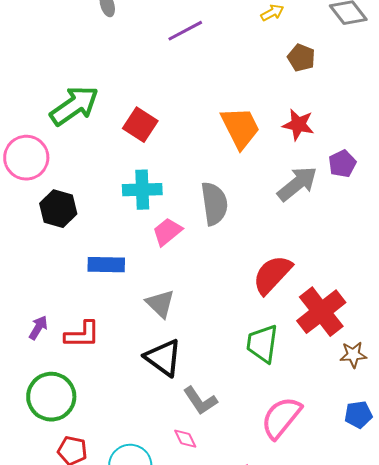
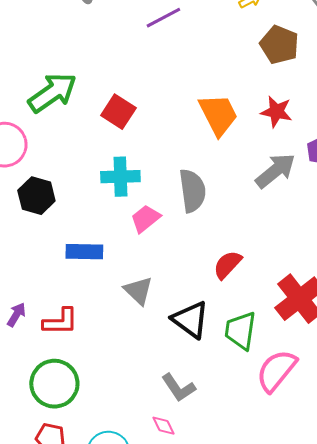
brown pentagon: (301, 58) -> (279, 45), size x1.4
red semicircle: (272, 275) -> (227, 265), moved, size x0.7
black triangle: (163, 358) -> (190, 320), moved
green circle: (51, 397) -> (54, 384), moved
pink semicircle: (281, 418) -> (276, 371), moved

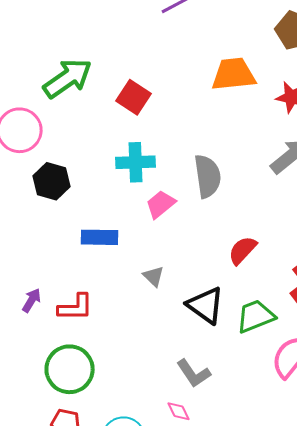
orange trapezoid: (218, 115) -> (234, 74), moved, turned -69
gray triangle: (138, 291) -> (154, 276), size x0.7
green trapezoid: (240, 331) -> (256, 316), turned 60

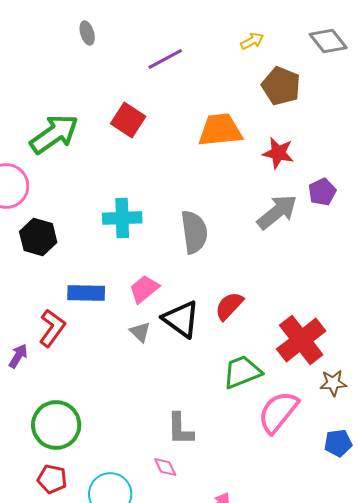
red square: (134, 97) -> (128, 120), moved
pink trapezoid: (161, 204) -> (144, 289), moved
black triangle: (206, 305) -> (181, 319), moved
red L-shape: (76, 307) -> (52, 328), moved, turned -54
gray L-shape: (194, 373) -> (180, 429), turned 33

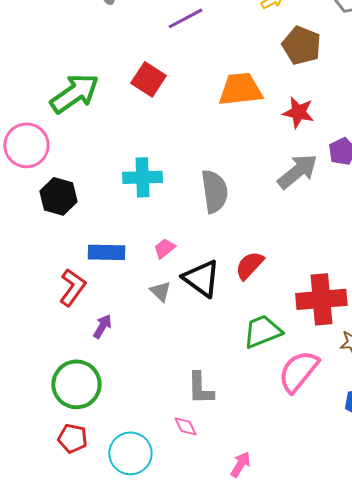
pink trapezoid: (144, 289) -> (164, 248), size x0.7
red cross: (301, 340) -> (321, 299), turned 33
purple arrow: (18, 356) -> (102, 326), moved

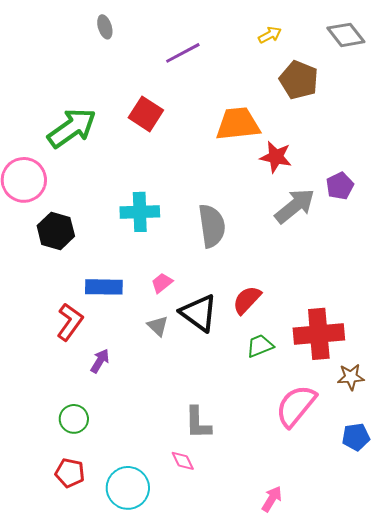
red star: (298, 112) -> (276, 157), moved
green trapezoid: (262, 331) -> (260, 346), moved, size x0.7
green circle: (76, 384) -> (74, 419), size x0.6
pink arrow: (240, 464) -> (272, 499), moved

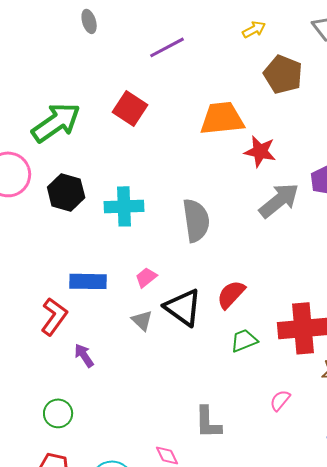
black hexagon: (56, 231) -> (66, 192), moved
purple arrow: (100, 361) -> (84, 355), turned -65
pink semicircle: (296, 406) -> (280, 400), size x0.5
gray L-shape: (198, 423) -> (208, 422), moved

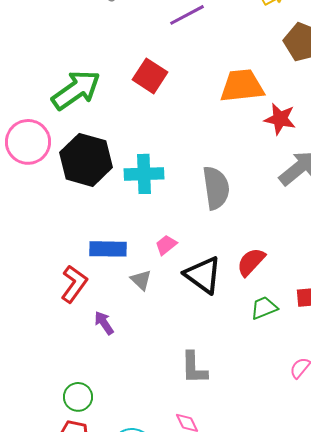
black hexagon: (66, 192) -> (86, 160), size x1.4
gray triangle: (142, 320) -> (141, 280), moved
green circle: (58, 413) -> (78, 397), moved
gray L-shape: (208, 422) -> (194, 368), moved

